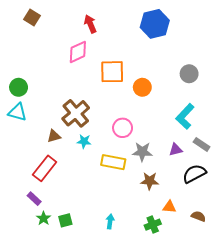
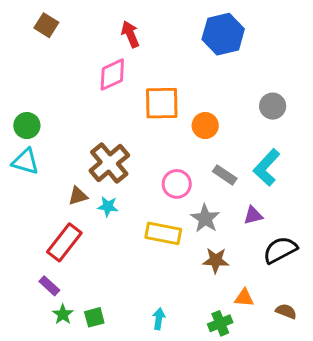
cyan star: (84, 141) -> (108, 206), moved
gray rectangle: (202, 144) -> (225, 175), moved
gray star: (142, 152) -> (205, 218), turned 30

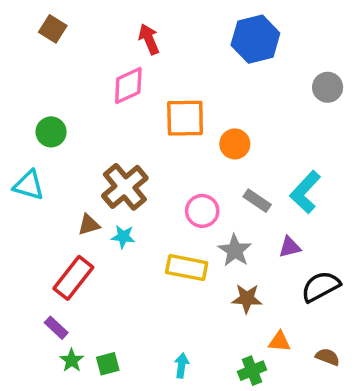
gray circle: (273, 106) -> (328, 87), moved
green circle: (27, 126) -> (51, 132), moved

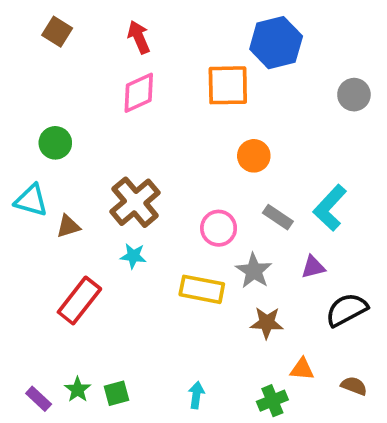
red arrow: (149, 39) -> (139, 37), moved
orange square: (185, 118) -> (228, 85), moved
brown triangle: (89, 225) -> (68, 226), moved
purple rectangle: (56, 328) -> (39, 399), moved

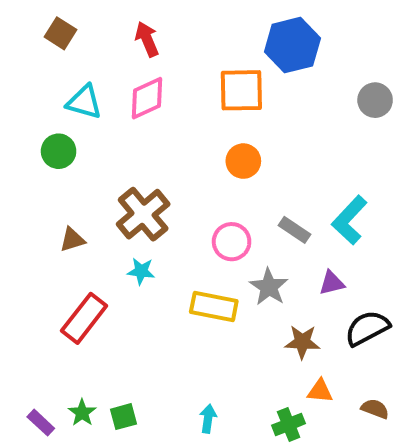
orange circle: (254, 156) -> (243, 161), moved
cyan triangle: (31, 200) -> (84, 102), moved
brown star: (267, 323) -> (302, 342), moved

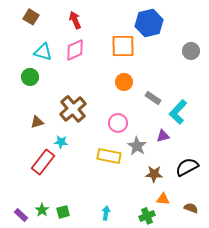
gray rectangle: (294, 230) -> (153, 98), moved
cyan star: (141, 271) -> (61, 142), moved
purple triangle: (332, 283) -> (163, 136), moved

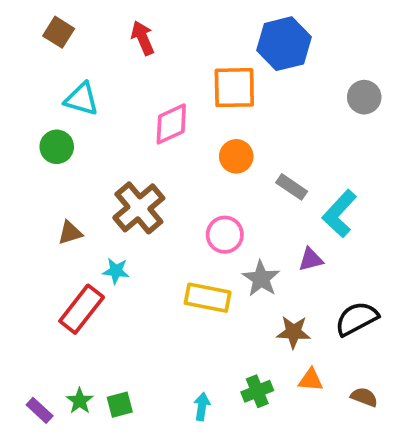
pink diamond: (75, 50) -> (171, 124), moved
green cross: (147, 216) -> (257, 391), moved

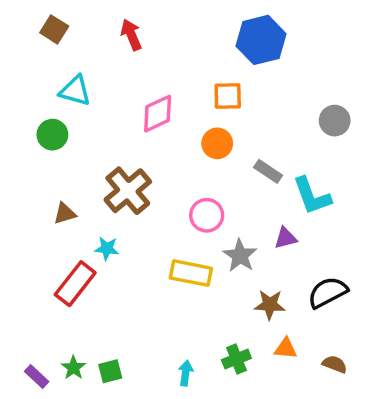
orange square: (234, 88) -> (228, 96), moved, size x0.7
gray circle: (364, 97) -> (335, 121), moved
cyan L-shape: (339, 214) -> (312, 196), turned -63

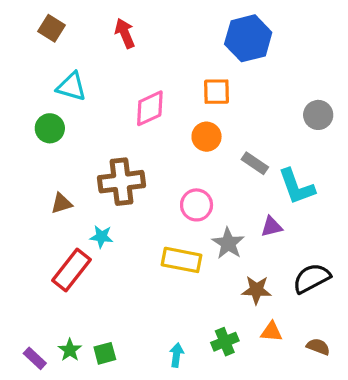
brown cross: (128, 191) -> (121, 182), turned 33

